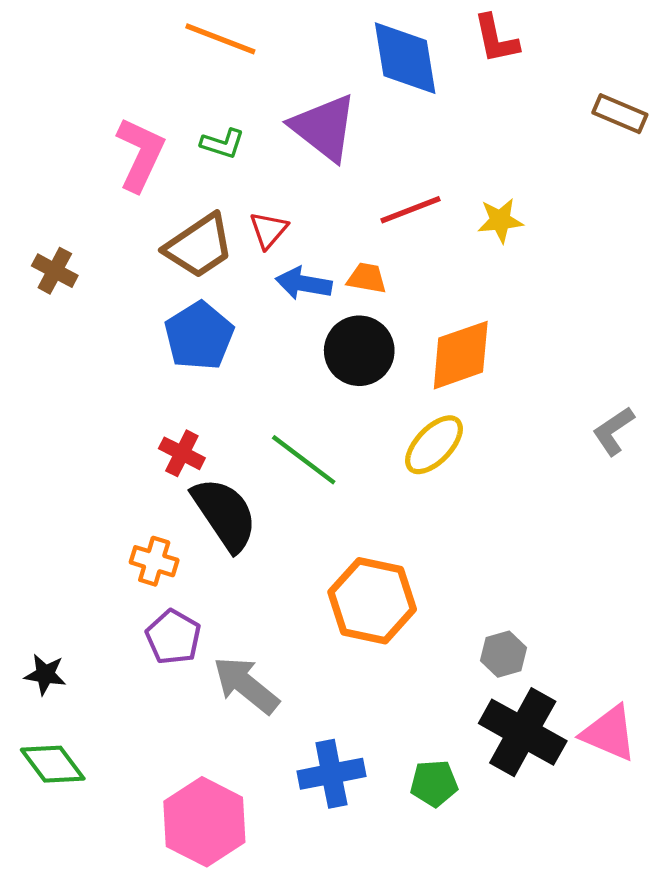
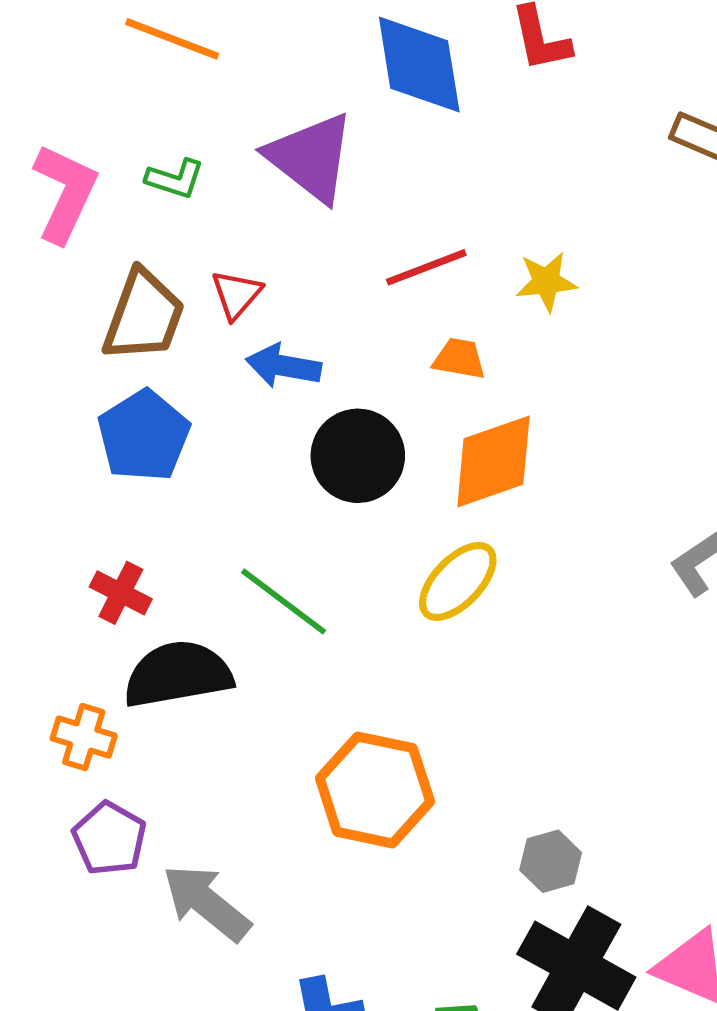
brown trapezoid: (199, 246) -> (144, 316), turned -36
orange trapezoid: (367, 278) -> (459, 359), moved
black semicircle: (225, 514) -> (178, 674), turned -66

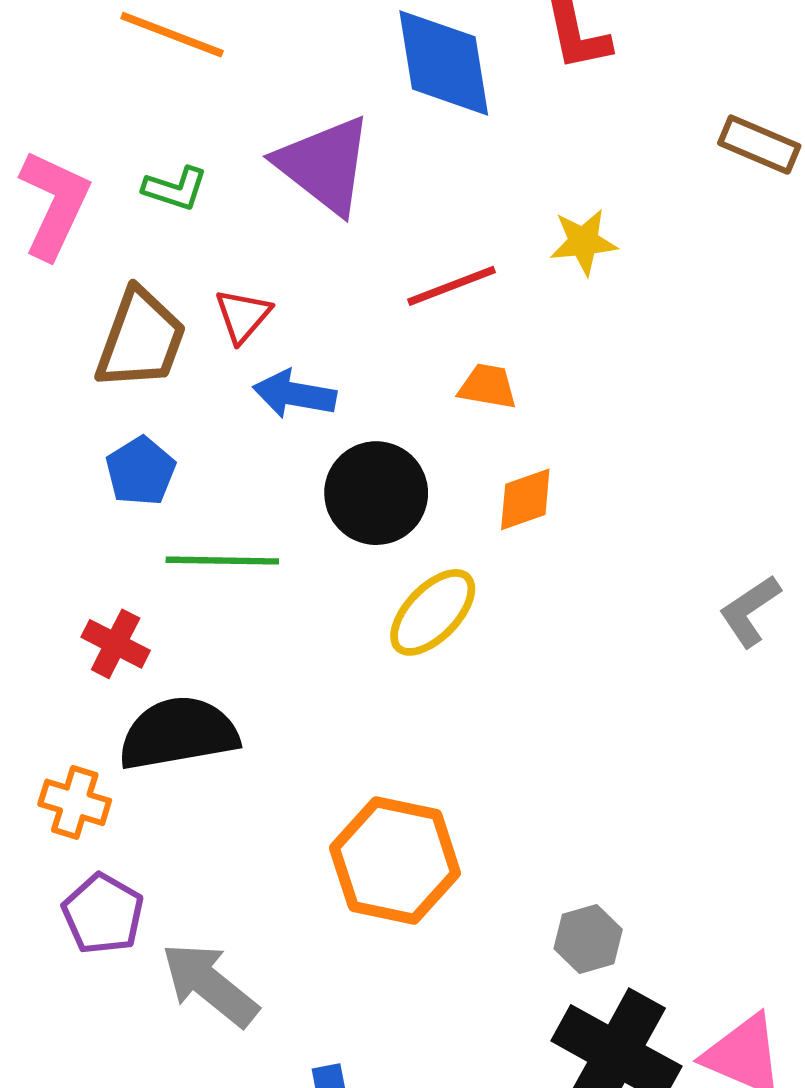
yellow star: (546, 282) -> (583, 242), moved
blue pentagon: (144, 436) -> (141, 471), size x0.7
orange diamond: (493, 461) -> (525, 499), size x0.6
yellow ellipse: (458, 581) -> (433, 612), moved
green line: (284, 601) -> (222, 561), moved, turned -36

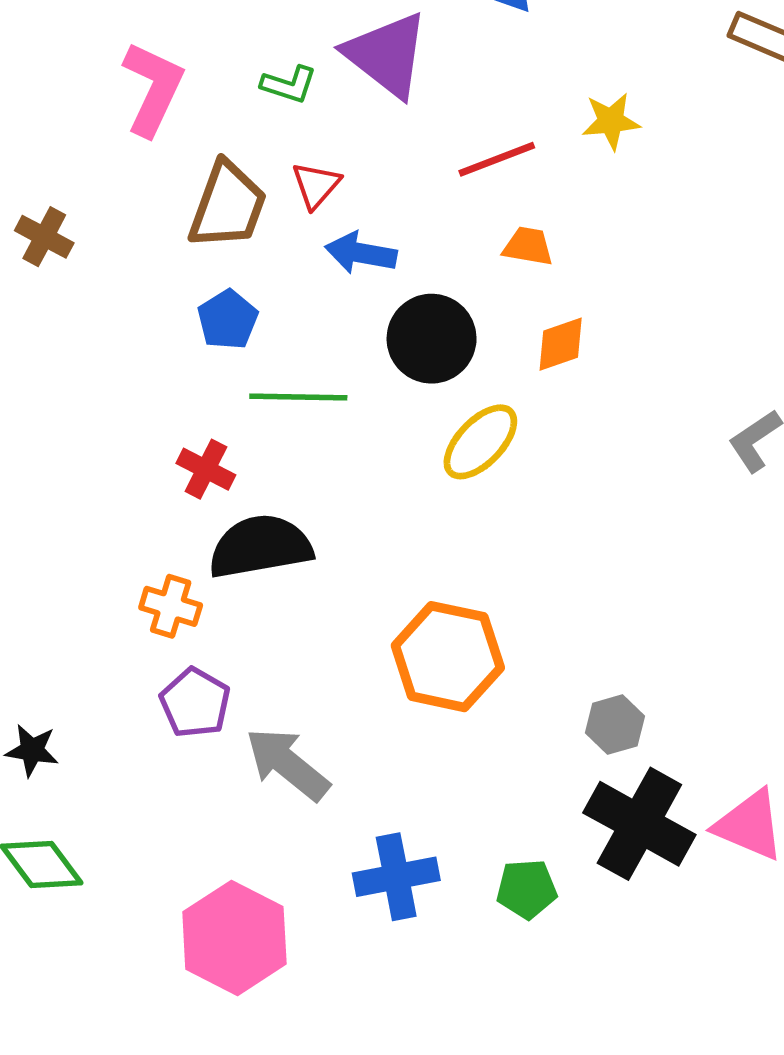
green L-shape: (175, 189) -> (289, 85), moved

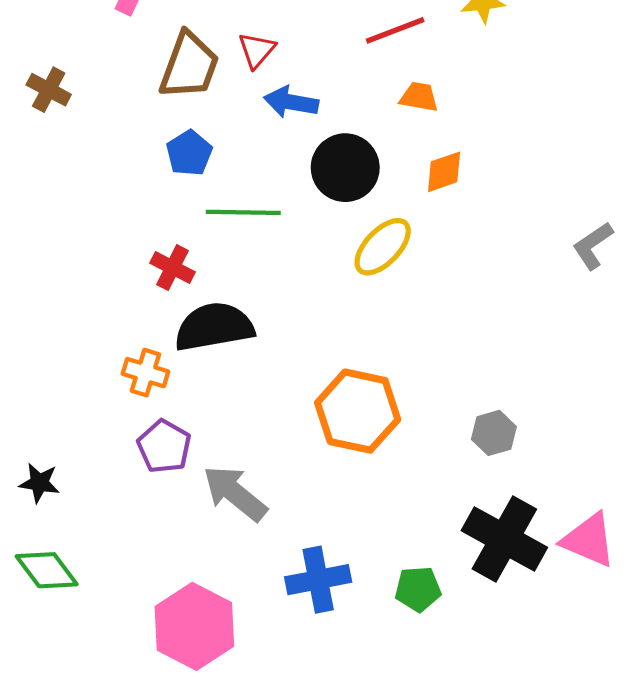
gray hexagon: (615, 725) -> (494, 433), moved

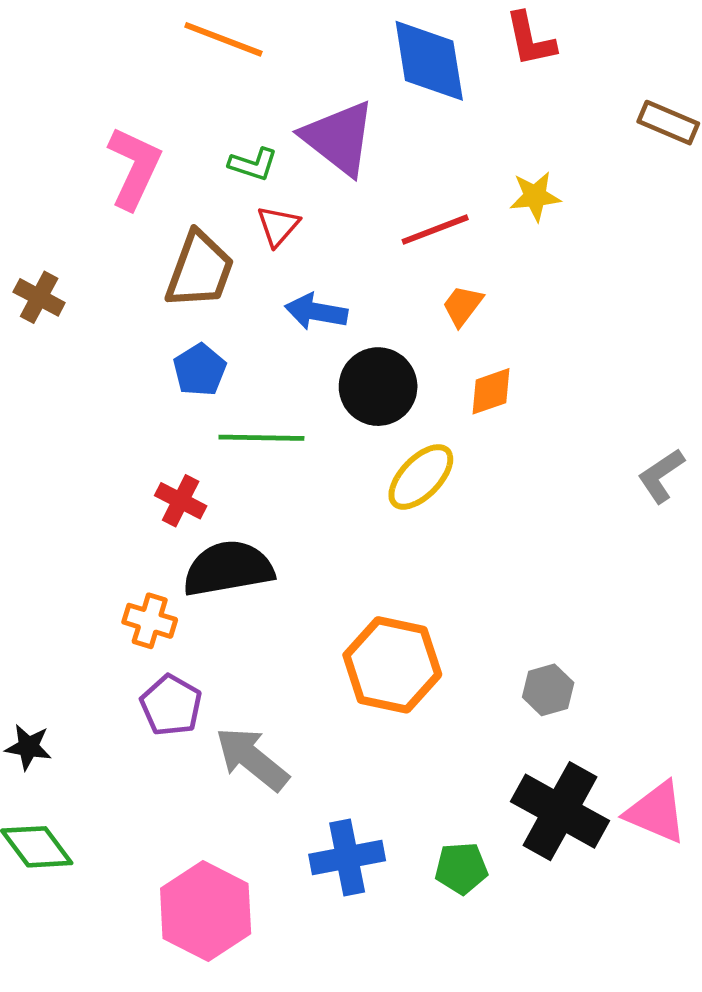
red triangle: (257, 50) -> (278, 226), moved
orange trapezoid: (419, 97) -> (462, 306), turned -63

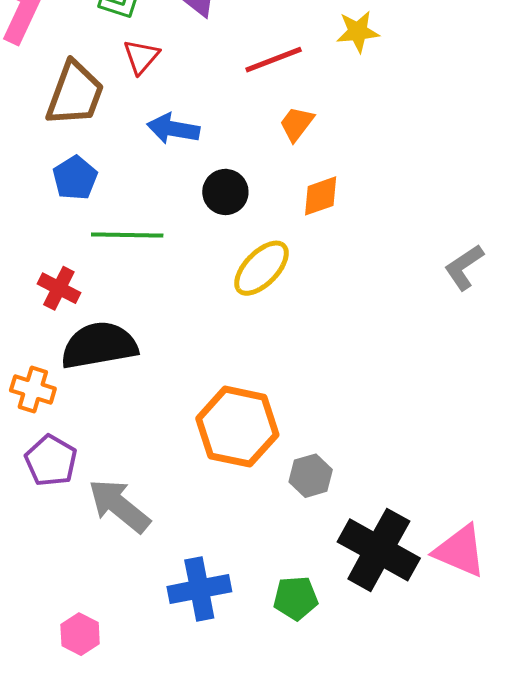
black circle: (378, 387) -> (225, 192), size x0.7
gray hexagon: (548, 690) -> (311, 476), moved
pink hexagon: (206, 911) -> (80, 634), size x0.5

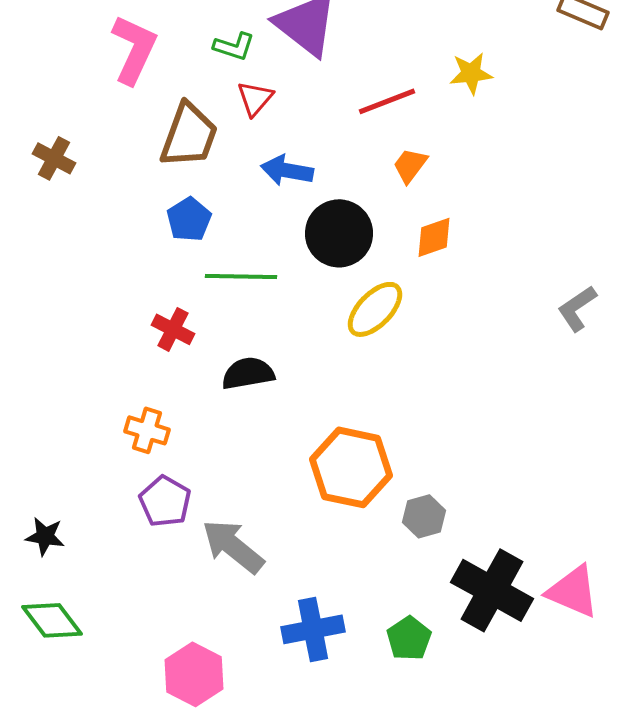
black circle: (225, 192) -> (339, 233), size x1.5
black semicircle: (99, 345) -> (248, 373), moved, size x0.7
green pentagon: (296, 598) -> (409, 638), turned -30
pink hexagon: (80, 634) -> (194, 674), size x1.5

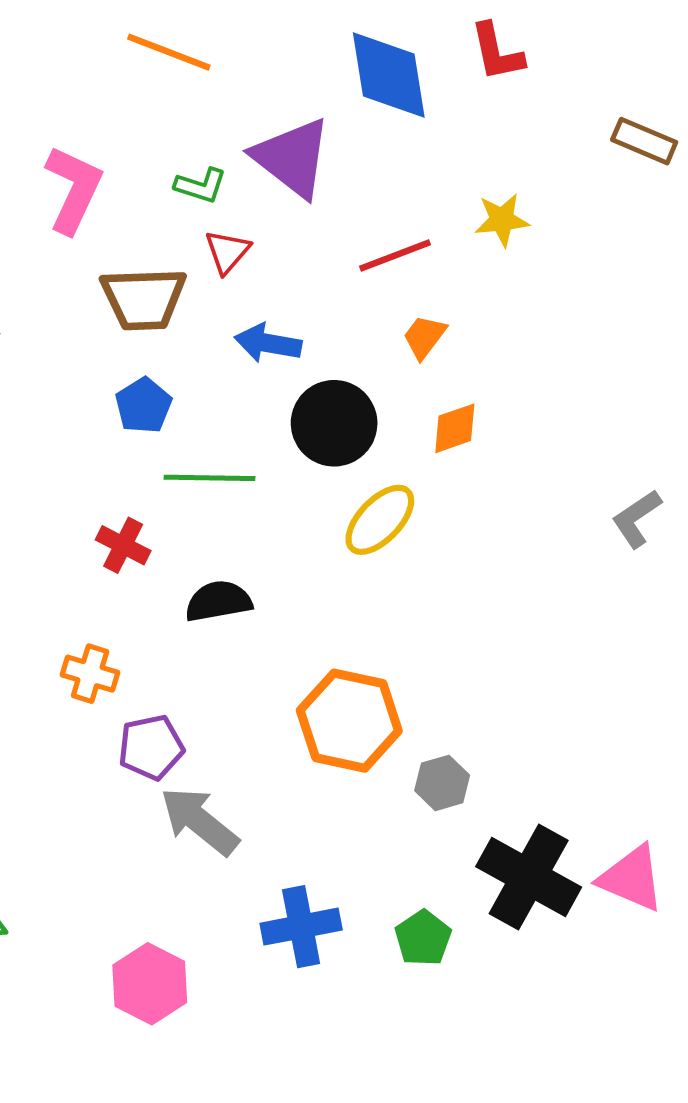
brown trapezoid: (189, 135) -> (143, 299), turned 68
purple pentagon: (165, 501) -> (151, 747), moved, turned 30

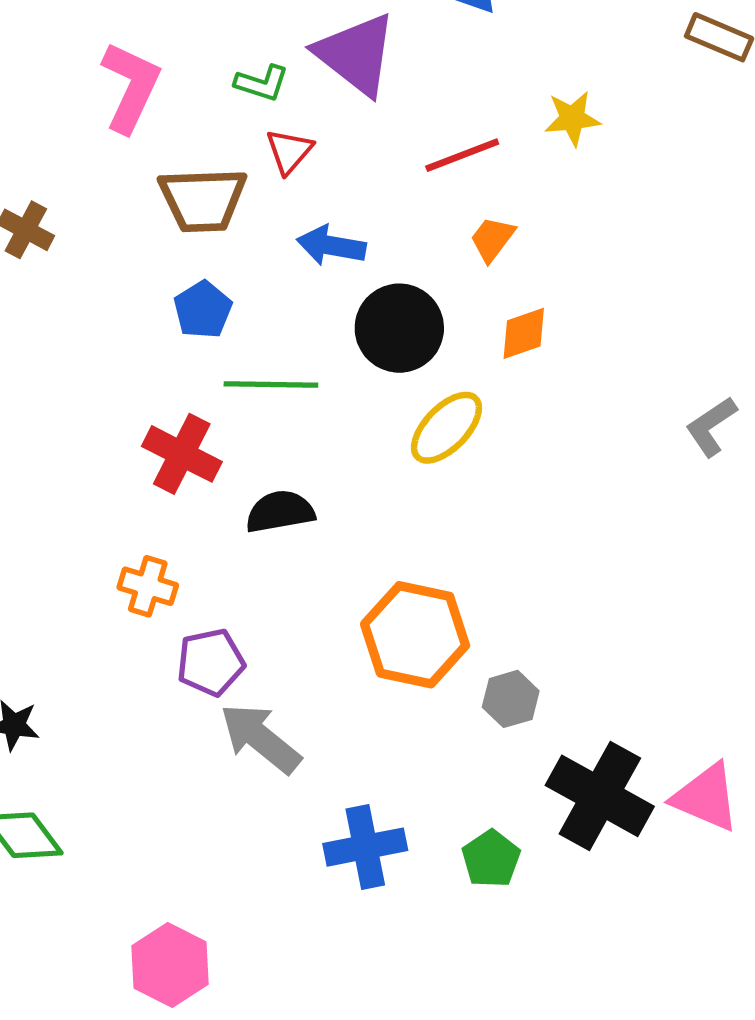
red cross: (123, 545) -> (182, 454), size x1.4
pink hexagon: (150, 984) -> (170, 965), moved

